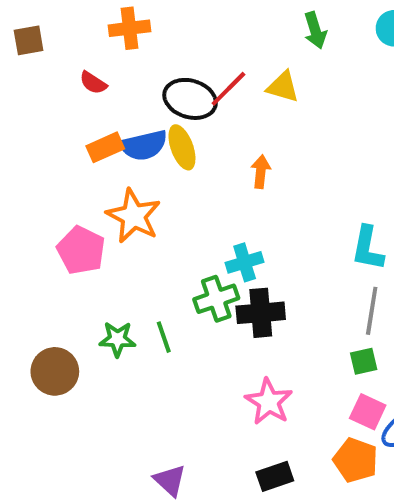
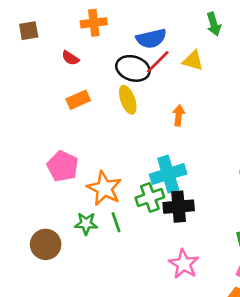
blue semicircle: (144, 145) -> (151, 38), moved
orange star: (134, 216) -> (104, 188), moved
cyan cross: (245, 262) -> (168, 174), size x1.5

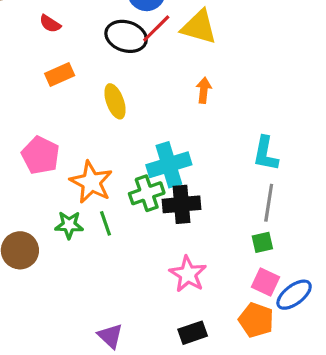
yellow triangle: (193, 61) -> (199, 27), size x1.4
yellow ellipse: (128, 100) -> (115, 101), moved
orange arrow: (179, 115) -> (204, 90), moved

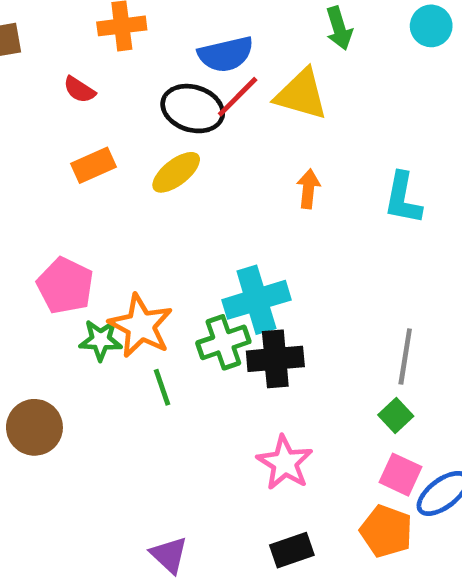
yellow ellipse: (115, 101) -> (176, 172), moved, turned 72
cyan L-shape: (266, 154) -> (403, 198), moved
green star: (69, 225) -> (101, 340), moved
green square: (262, 242) -> (396, 416), turned -30

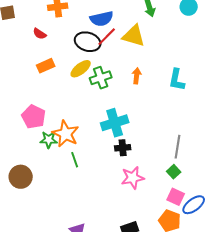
green cross: (223, 342) -> (101, 78), moved
black cross: (275, 359) -> (123, 148), size x0.7
pink star: (285, 463) -> (133, 178), moved, turned 30

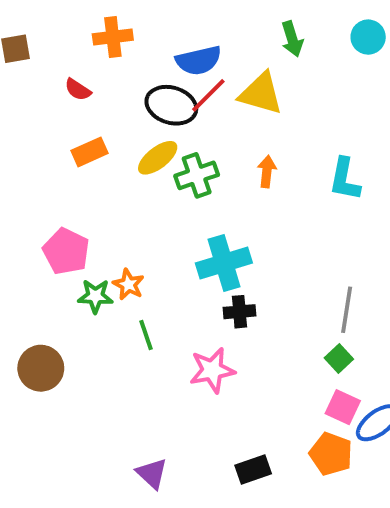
orange star: (66, 134) -> (128, 284), size x0.6
pink star: (133, 178) -> (212, 370), moved

